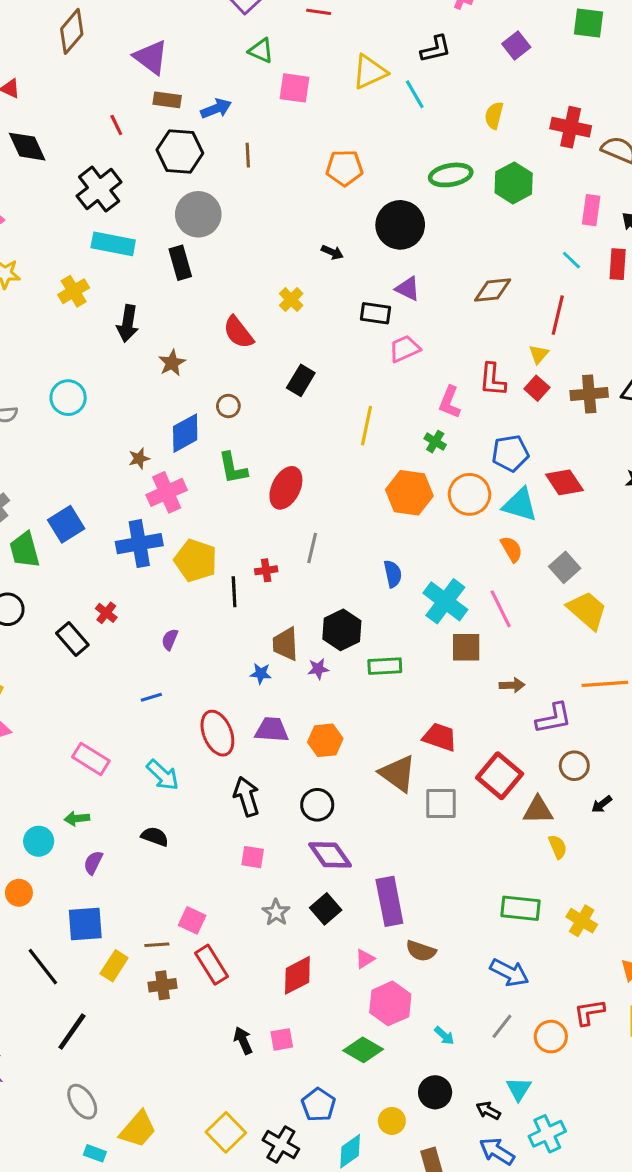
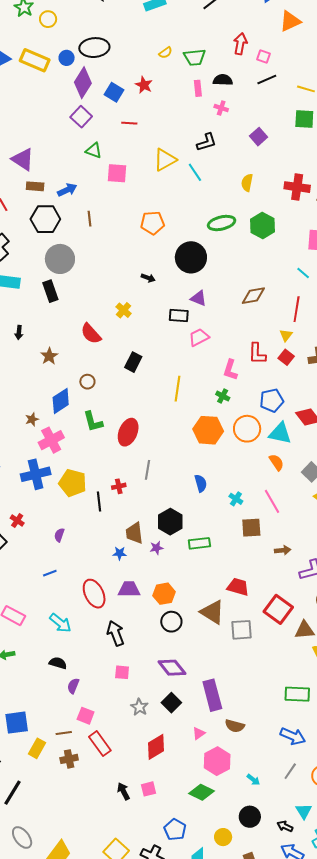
black arrow: (128, 323) -> (19, 332), size x0.6
cyan cross: (445, 601) -> (236, 499), size x0.5
black circle: (317, 805) -> (171, 622), moved
purple semicircle: (93, 863) -> (73, 686), moved

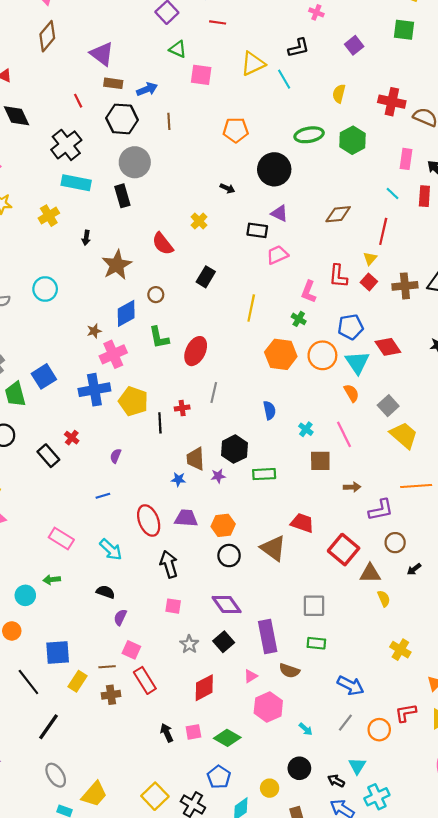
brown star: (49, 356) -> (117, 265), size x1.6
cyan triangle: (280, 433) -> (357, 362), turned 40
gray square: (242, 630) -> (314, 606), moved
green rectangle: (297, 694) -> (316, 643), moved, size x0.7
green diamond: (201, 792) -> (227, 738), moved

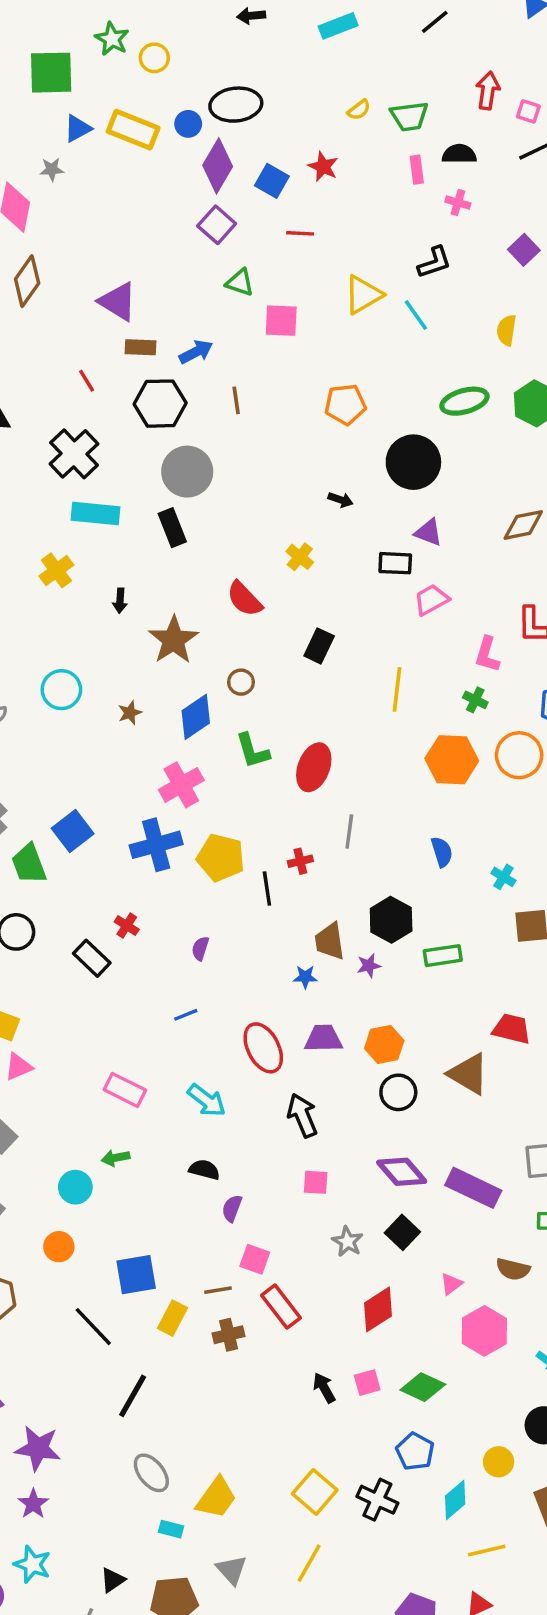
brown star: (94, 331) -> (130, 713), moved
purple rectangle: (268, 636) -> (473, 1188), moved, turned -48

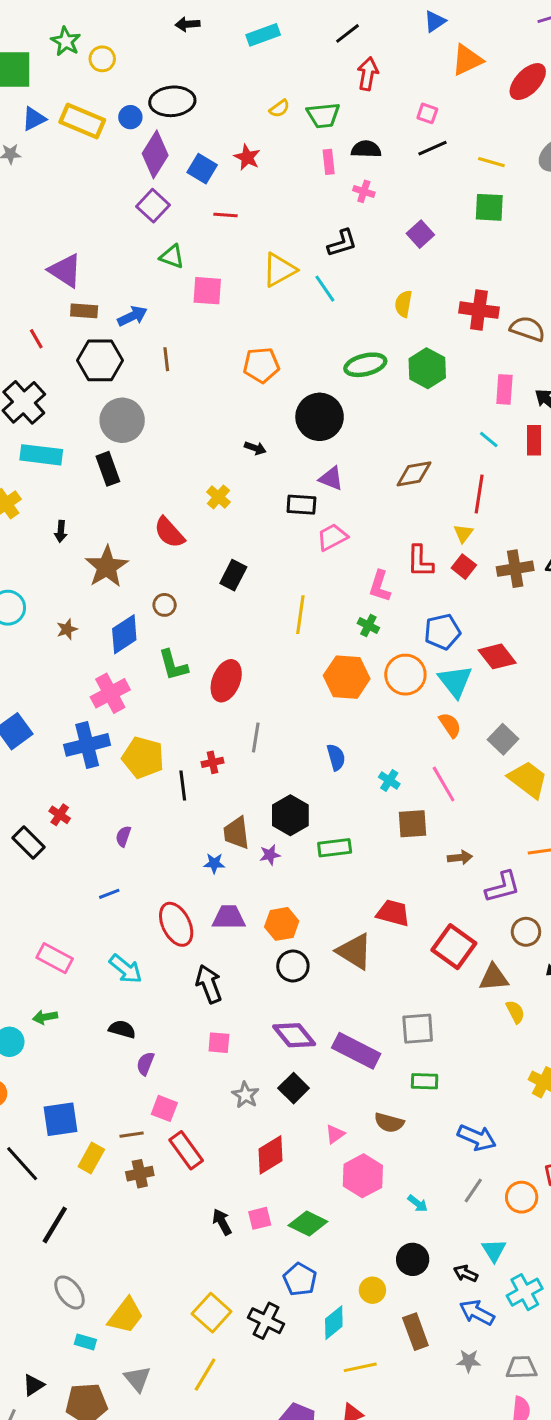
red arrow: (488, 91) -> (368, 74), moved

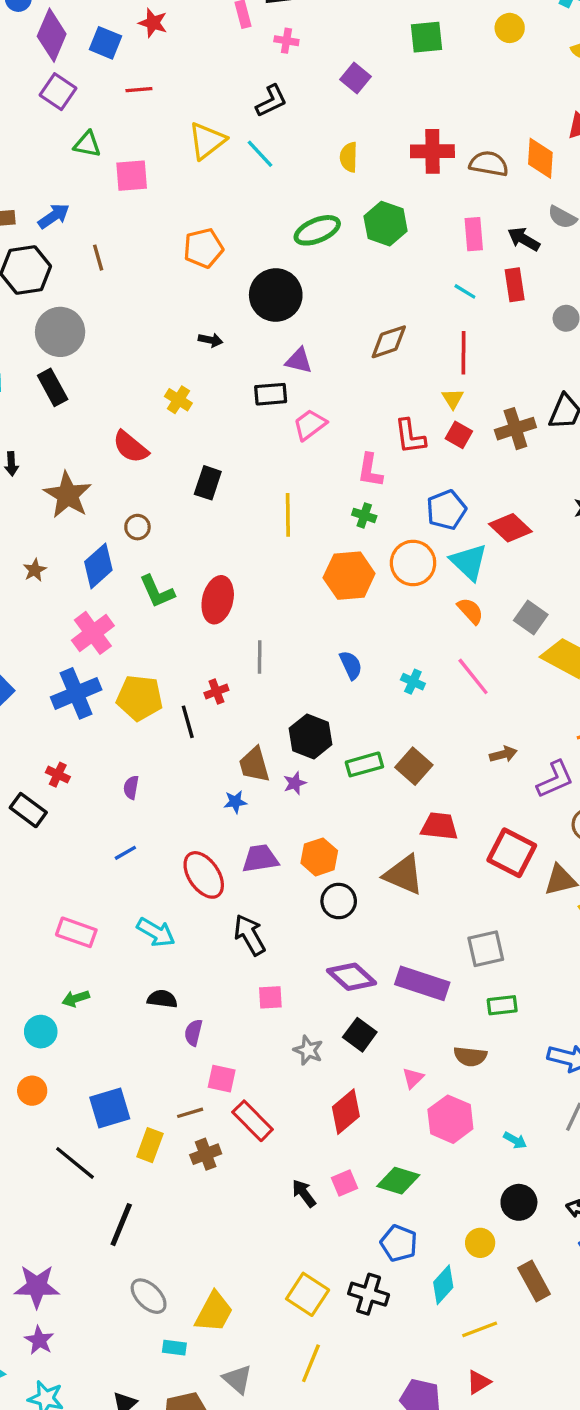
brown square: (413, 824) -> (414, 766), moved, turned -36

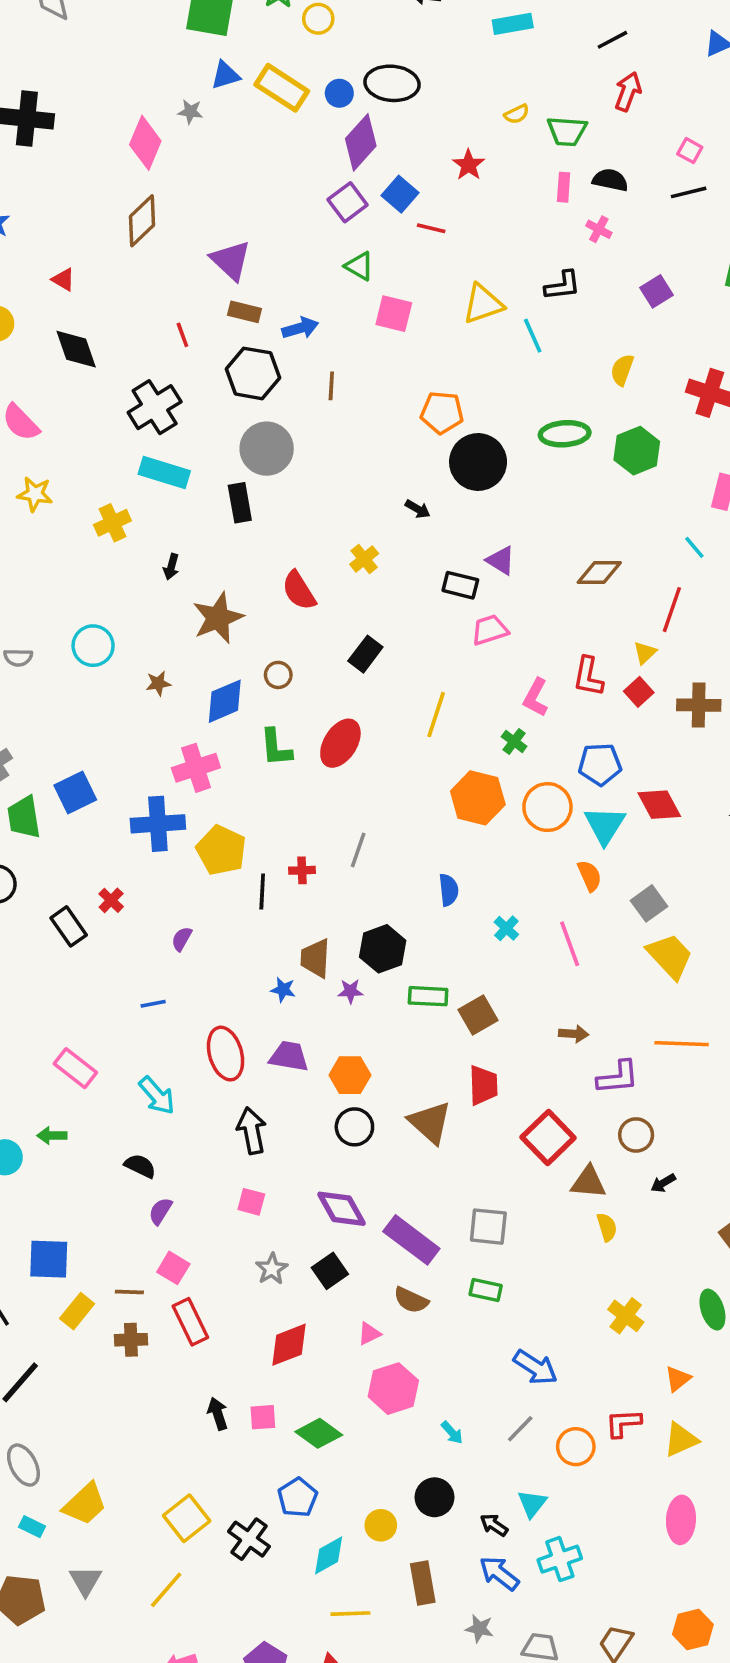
blue square: (106, 43) -> (400, 194), moved
black circle: (276, 295) -> (478, 462), moved
red ellipse: (218, 600) -> (340, 743), moved
red trapezoid: (439, 826) -> (483, 1085), turned 63
brown semicircle: (470, 1056) -> (411, 1300), moved

